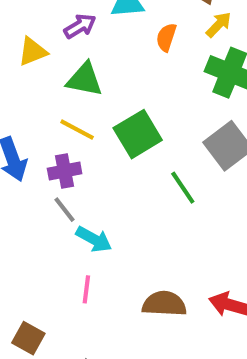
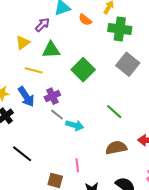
orange semicircle: (166, 37) -> (85, 20), turned -56
yellow line: (77, 130) -> (34, 70), moved
green line: (183, 188) -> (114, 112), moved
pink line: (86, 289) -> (77, 165), moved

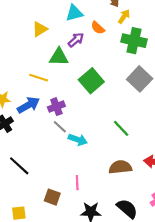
purple arrow: (42, 25) -> (76, 40), moved
yellow triangle: (23, 43) -> (40, 29), moved
blue arrow: (26, 97) -> (28, 105), turned -90

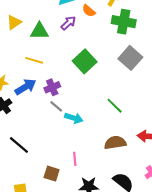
yellow triangle: (40, 29) -> (14, 22), moved
green triangle: (59, 57) -> (39, 31), moved

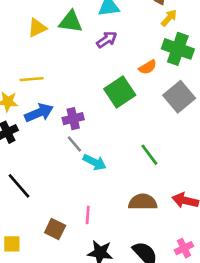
orange semicircle: (89, 11) -> (148, 67), moved, turned -80
green triangle: (39, 31) -> (71, 22), moved
yellow line: (34, 60) -> (32, 79), moved, turned -30

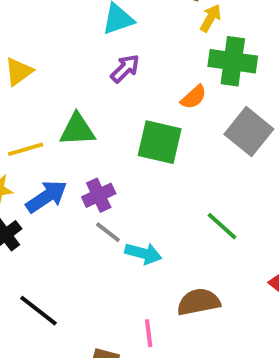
green triangle: (71, 22) -> (77, 130), moved
green square: (120, 92) -> (160, 142), turned -32
brown semicircle: (143, 202) -> (199, 302), moved

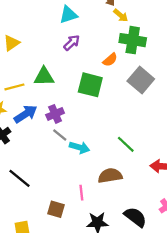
yellow arrow: (211, 18) -> (121, 15), turned 98
green line: (222, 226) -> (126, 144), moved

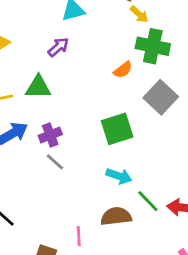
purple arrow: (72, 43) -> (58, 47), moved
green square: (90, 85) -> (117, 129), moved, turned -35
green line: (126, 144) -> (148, 201), moved
cyan arrow: (79, 147) -> (119, 176), moved

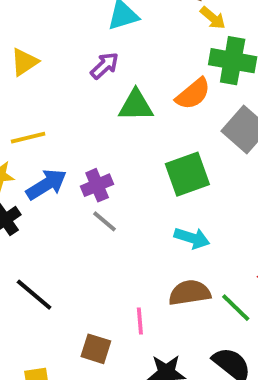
orange semicircle: (123, 70) -> (193, 94), size x1.4
green triangle: (38, 87) -> (136, 105), moved
green line: (148, 201) -> (236, 308), moved

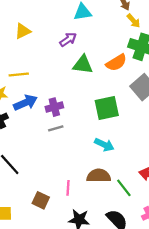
gray line: (105, 221) -> (56, 128), turned -64

